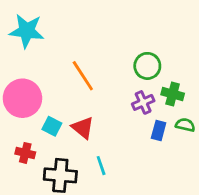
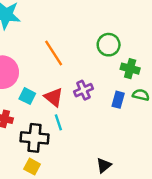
purple cross: (143, 102) -> (83, 90), moved
cyan line: (101, 166) -> (58, 122), moved

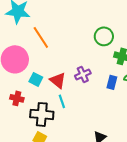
orange line: (54, 53) -> (41, 37), moved

